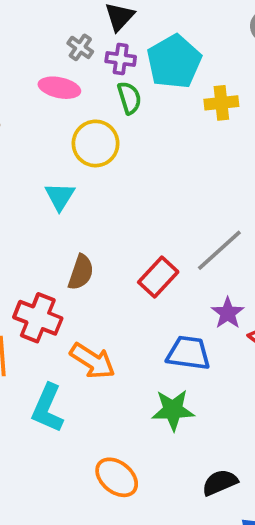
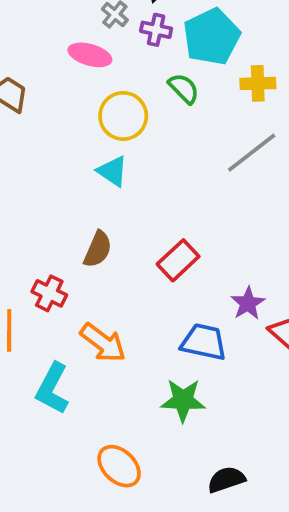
green semicircle: (129, 98) -> (184, 88), moved, turned -32
cyan triangle: (60, 196) -> (112, 171), moved, turned -32
gray line: (219, 250) -> (252, 153), moved
red cross: (38, 318) -> (49, 293), size x0.7

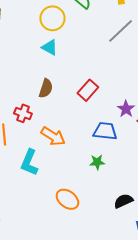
green star: (183, 400) -> (97, 162), size x0.7

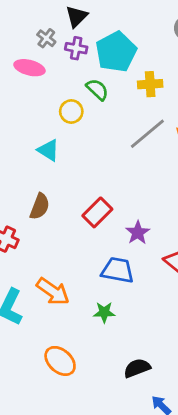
yellow circle: (52, 18) -> (71, 111), moved, size x0.7
purple star: (126, 109) -> (138, 233), moved
orange arrow: (53, 136) -> (53, 291), moved

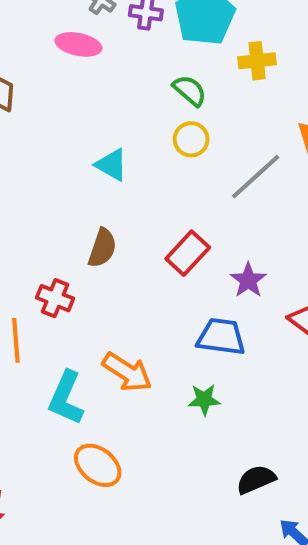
green semicircle: (97, 89) -> (190, 90), moved
yellow circle: (71, 111) -> (191, 139), moved
gray line: (147, 134) -> (256, 177), moved
orange ellipse: (60, 361) -> (98, 465), moved

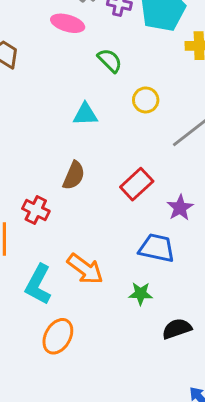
green semicircle: (190, 90) -> (110, 60), moved
cyan triangle: (111, 165) -> (85, 114), turned -36
orange ellipse: (98, 465) -> (58, 336), turned 76
black semicircle: (256, 479) -> (177, 329), moved

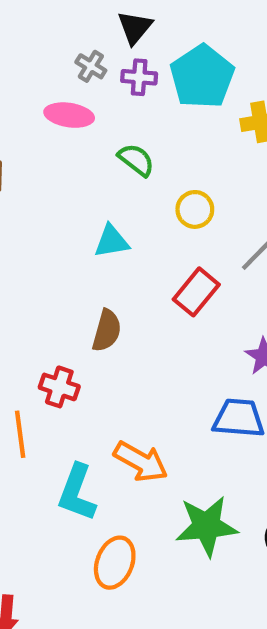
red rectangle: (137, 184) -> (196, 292), moved
green star: (141, 294) -> (206, 526), moved, size x1.8

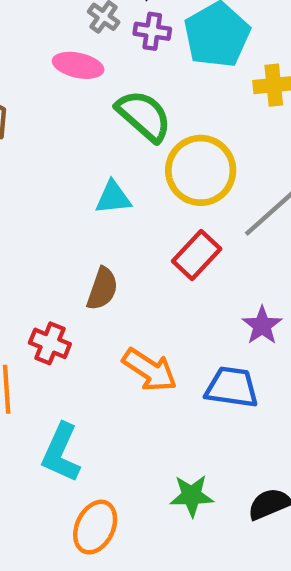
green semicircle: (136, 160) -> (144, 116), size x1.5
yellow circle: (195, 209) -> (201, 170), size x1.8
orange arrow: (141, 462) -> (150, 370), moved
green star: (206, 526) -> (192, 496), size x0.7

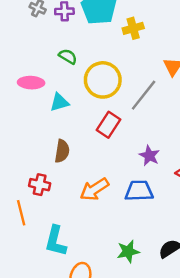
pink ellipse: (78, 65) -> (31, 83), moved
green semicircle: (144, 116) -> (68, 56), size x0.6
orange arrow: (150, 370) -> (94, 189), turned 124

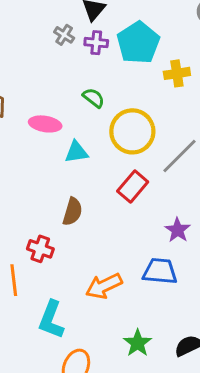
orange arrow: (94, 189) -> (104, 286), moved
green star: (128, 251) -> (138, 343), turned -30

